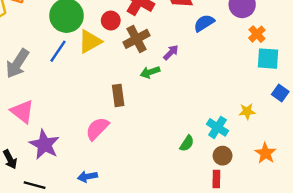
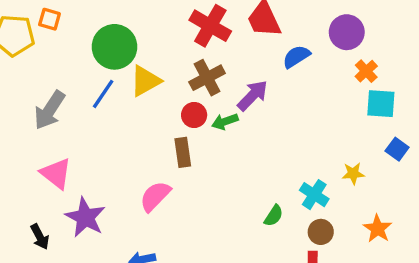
red circle: (111, 21) -> (194, 115), moved
purple arrow: (171, 52) -> (253, 96), size x1.5

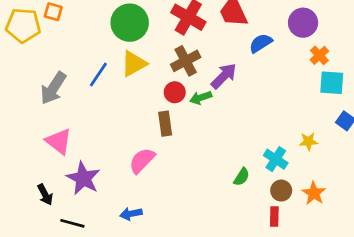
green circle: (115, 47) -> (130, 23), moved
orange star: (378, 229) -> (314, 193), moved

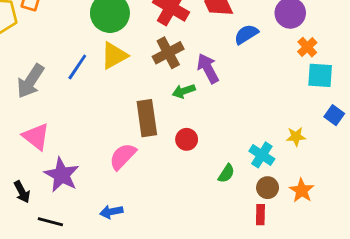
purple arrow: (224, 76) -> (208, 68), turned -72
red circle: (175, 92) -> (187, 139), moved
brown rectangle: (165, 124) -> (147, 118), size x1.4

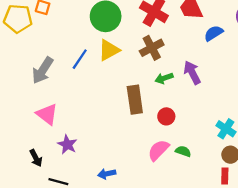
purple arrow: (208, 68) -> (192, 73), moved
pink semicircle: (123, 156) -> (158, 150), moved
green semicircle: (226, 173) -> (183, 151), moved, turned -104
purple star: (62, 175) -> (67, 145), size x0.7

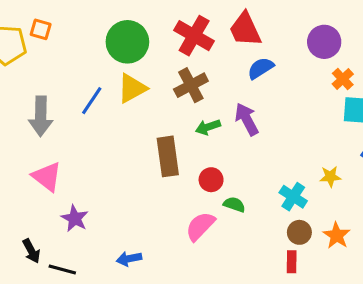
blue semicircle: (214, 33) -> (261, 68), moved
gray arrow: (43, 70) -> (41, 116), turned -32
green semicircle: (183, 151) -> (234, 204), moved
black arrow: (36, 158) -> (31, 251), moved

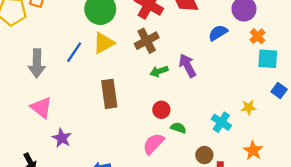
blue semicircle: (261, 68) -> (218, 33), moved
brown rectangle: (168, 156) -> (109, 94), moved
brown circle: (299, 232) -> (204, 155), moved

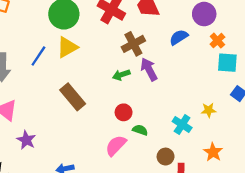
brown cross: (147, 41) -> (133, 44), moved
brown rectangle: (109, 94) -> (73, 97), turned -32

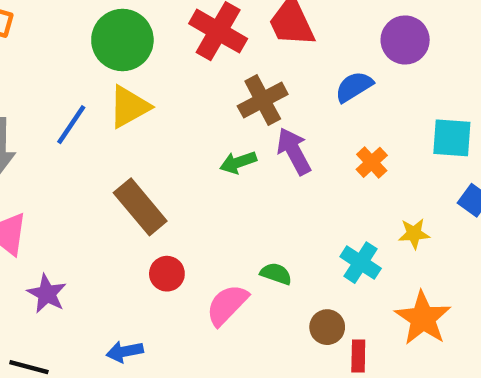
orange cross: (217, 41) -> (372, 162), moved
red circle: (124, 112) -> (167, 274), moved
orange star: (213, 152) -> (423, 318), size x1.4

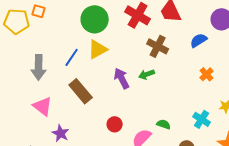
brown cross: (263, 100) -> (158, 46), turned -35
purple arrow: (294, 151) -> (122, 78), moved
brown rectangle: (140, 207) -> (81, 91), moved

